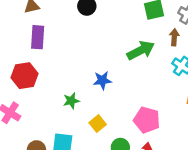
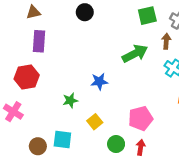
pink pentagon: (147, 120) -> (141, 118), turned -30

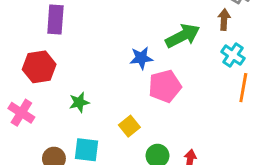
blue star: (99, 81) -> (141, 58), moved
green star: (70, 100) -> (79, 102), moved
pink pentagon: (141, 118) -> (165, 86), moved

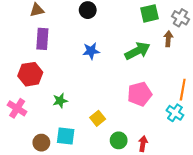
cyan cross: (233, 55) -> (175, 113), moved
blue star: (141, 58) -> (91, 51), moved
pink pentagon: (165, 86) -> (140, 94), moved

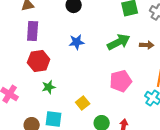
brown arrow: (168, 39) -> (147, 45), moved, turned 88
red hexagon: (30, 74) -> (39, 61), moved

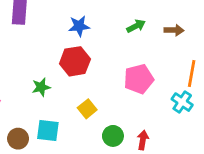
green arrow: (119, 42) -> (136, 26), size x0.6
red hexagon: (39, 61) -> (75, 61), moved

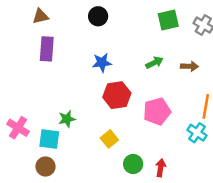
red hexagon: (75, 61) -> (117, 95), moved
cyan square: (48, 130) -> (49, 139), moved

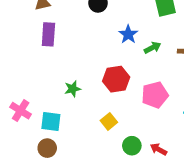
blue star: (102, 63) -> (128, 34), moved, turned -30
green star: (67, 119) -> (73, 89), moved
red arrow: (161, 168) -> (158, 149), turned -70

